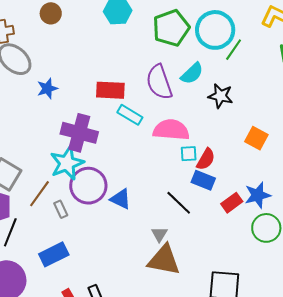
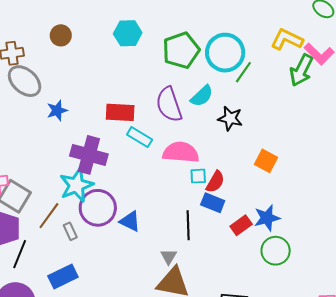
black line: (179, 203) -> (188, 225), turned 44

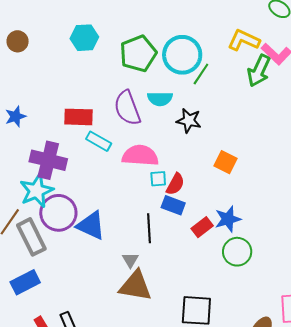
cyan semicircle: (202, 96) -> (160, 99), turned 45
blue triangle: (130, 221) -> (91, 226), size x1.4
gray rectangle: (70, 231) -> (31, 237), size x2.0

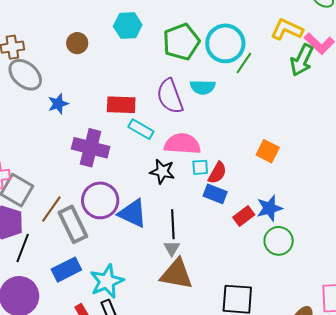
brown circle: (18, 41) -> (77, 43), moved
black star: (189, 121) -> (162, 172), moved
cyan star: (37, 191) -> (107, 281), moved
black line: (149, 228) -> (173, 224), moved

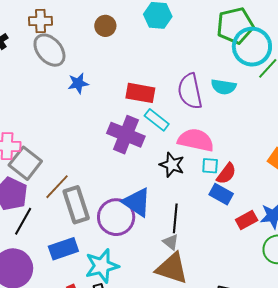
green pentagon: (181, 42) -> (235, 26), moved
purple cross: (91, 148) -> (126, 135), moved
purple circle: (100, 200) -> (116, 217), moved
gray triangle: (172, 248) -> (171, 242), turned -30

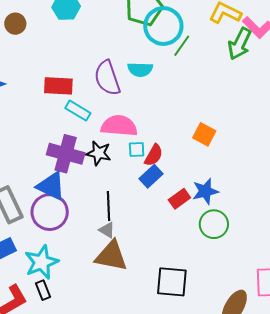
purple cross: (126, 135) -> (66, 154), moved
blue rectangle: (221, 194) -> (151, 176), turned -65
blue triangle: (137, 202) -> (51, 186), moved

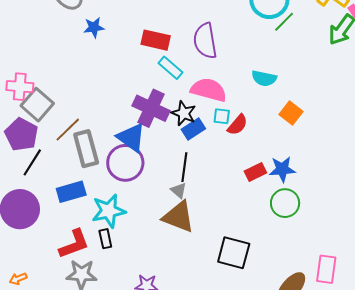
cyan semicircle: (140, 69) -> (264, 78), moved
blue rectangle: (151, 176) -> (193, 129), moved

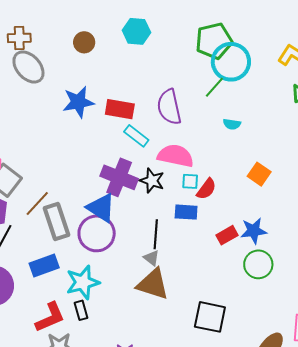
green line: (284, 22) -> (214, 87), moved
blue star: (94, 27) -> (78, 102), moved, size x1.5
cyan semicircle: (264, 78) -> (232, 124), moved, size x0.7
blue rectangle: (193, 129) -> (186, 212), moved, turned 40

